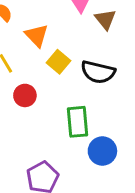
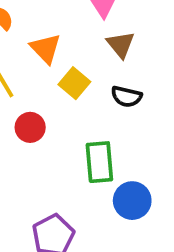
brown triangle: (105, 19) -> (121, 45), moved
black semicircle: (98, 72) -> (126, 97), size x0.7

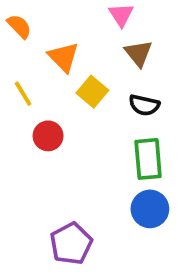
green rectangle: (99, 162) -> (148, 159), moved

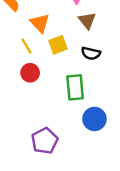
yellow square: (92, 92) -> (58, 45), turned 30
yellow line: (23, 94) -> (26, 46), moved
green rectangle: (148, 159) -> (75, 87), moved

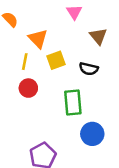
brown triangle: (87, 21) -> (98, 36), moved
yellow line: (26, 46) -> (25, 62), turned 42

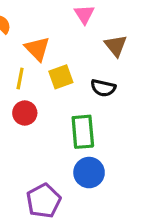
blue circle: (92, 134) -> (89, 173), moved

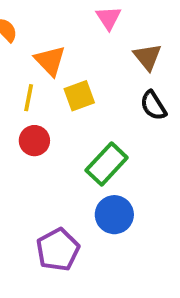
black semicircle: (103, 88) -> (153, 106), moved, turned 45
green rectangle: (83, 132) -> (107, 164), turned 48

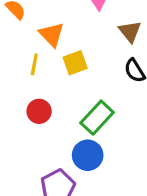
red circle: (34, 141) -> (39, 111), moved
blue circle: (114, 215) -> (88, 155), moved

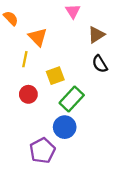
brown triangle: (130, 31) -> (96, 35), turned 36
yellow square: (75, 63) -> (55, 76), moved

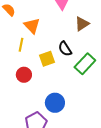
black semicircle: (100, 64) -> (65, 49), moved
green rectangle: (72, 99) -> (85, 64), moved

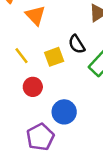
yellow line: (21, 45) -> (22, 56), moved, turned -48
red circle: (24, 75) -> (33, 87), moved

